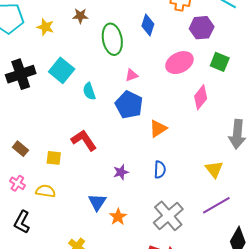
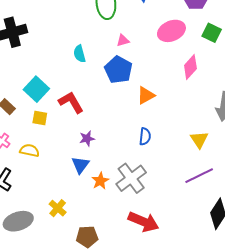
cyan square: (62, 70) -> (36, 89), moved
purple star: (121, 172) -> (87, 138), moved
gray cross: (168, 216) -> (131, 178), moved

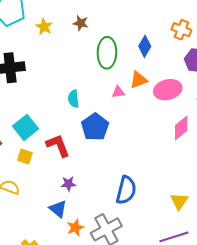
blue pentagon: (118, 70) -> (95, 127), moved
orange triangle: (146, 95) -> (139, 80), moved
blue semicircle: (145, 136) -> (126, 190), size x1.6
blue triangle: (80, 165) -> (58, 209), turned -36

